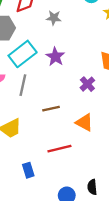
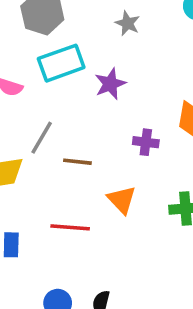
purple cross: (87, 84) -> (146, 142), turned 32
gray line: (23, 85) -> (42, 138), moved

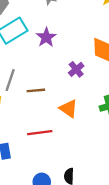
purple cross: (146, 142) -> (76, 69), turned -35

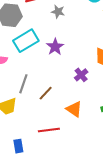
brown line: (36, 90) -> (46, 93), turned -42

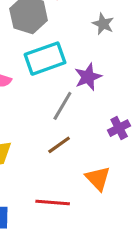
gray line: (23, 84) -> (62, 106), moved

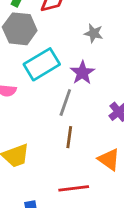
gray star: (103, 24) -> (94, 33), moved
brown line: (59, 145) -> (69, 137), turned -35

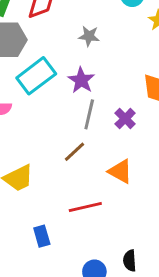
gray line: (65, 102) -> (89, 114), moved
brown line: (69, 137) -> (74, 152), turned 45

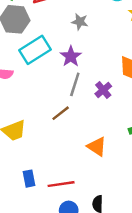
orange triangle: (120, 171) -> (97, 147), moved
red line: (85, 207) -> (61, 184), moved

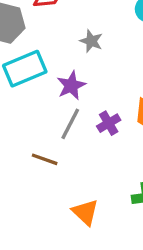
purple cross: (103, 90) -> (109, 123), moved
brown line: (61, 113) -> (45, 159), turned 48

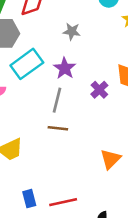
gray line: (70, 124) -> (57, 100), moved
orange triangle: (85, 212) -> (110, 159), moved, turned 45

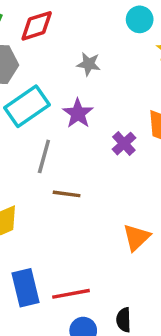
gray line: (57, 100) -> (44, 156), moved
blue rectangle: (29, 199) -> (26, 288), size x1.5

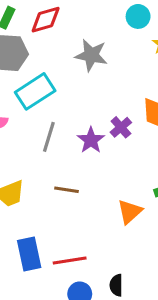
gray star: (89, 64) -> (91, 55), size x1.5
purple star: (78, 113) -> (91, 140), moved
brown line: (67, 194) -> (66, 190), moved

